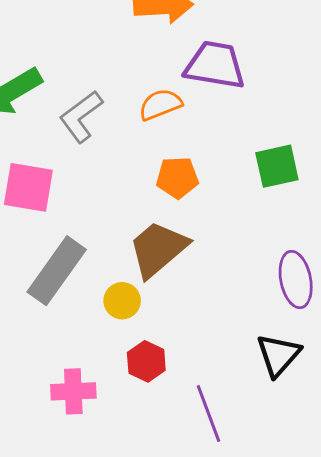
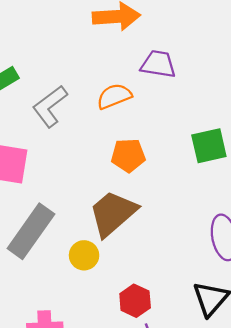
purple trapezoid: (215, 65) -> (158, 64), size x0.7
red hexagon: (146, 361) -> (135, 301), moved

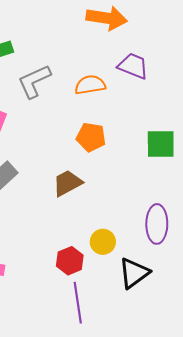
brown trapezoid: (113, 213) -> (67, 183), size x0.7
yellow circle: (84, 255) -> (103, 242), moved

